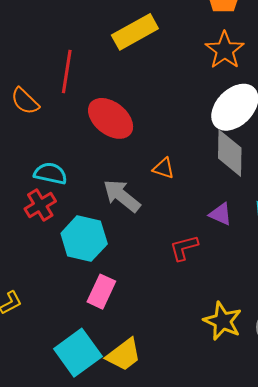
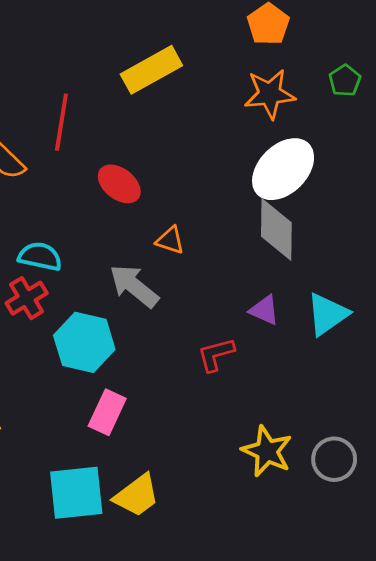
orange star: (225, 50) -> (270, 94), turned 30
red ellipse: (111, 118) -> (119, 184), size x0.7
orange triangle: (164, 168) -> (170, 240), moved
cyan square: (78, 353) -> (76, 493), turned 30

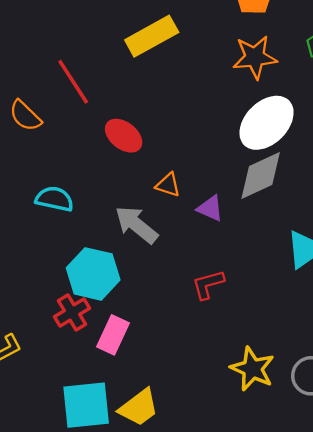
red line: (61, 122) -> (73, 82), turned -42
gray diamond: (276, 230) -> (261, 175), turned 64
red cross: (27, 298) -> (72, 313), moved
purple triangle: (264, 310) -> (210, 208), moved

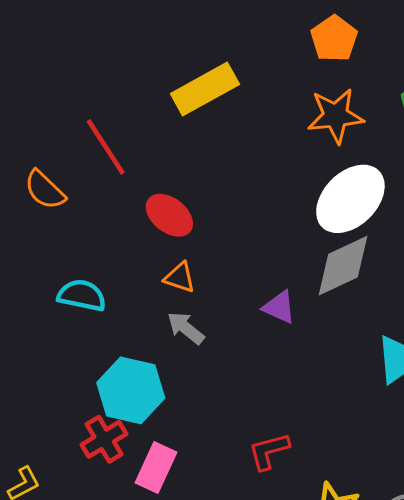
orange triangle: (168, 185) -> (180, 278), moved
gray arrow: (136, 225) -> (186, 328), size x0.7
red L-shape: (208, 284) -> (269, 451), moved

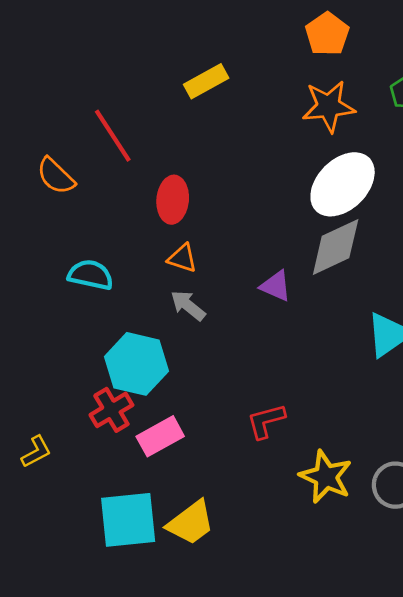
yellow rectangle: (205, 89) -> (206, 81), size x0.7
red ellipse: (169, 215) -> (173, 200), turned 57
pink rectangle: (156, 467) -> (160, 436), turned 36

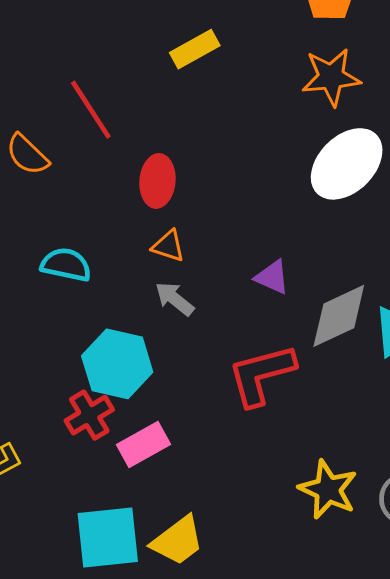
gray diamond: (336, 247) -> (339, 316), moved
red L-shape: (266, 421) -> (261, 375), moved, size x1.6

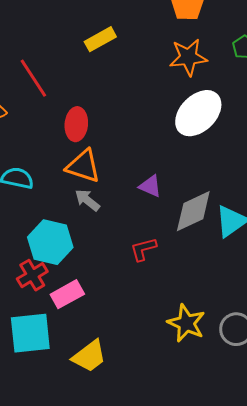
orange triangle: (168, 246) -> (83, 166), size x1.6
red L-shape: (261, 375) -> (143, 249), size x0.6
cyan square: (108, 538) -> (30, 333), moved

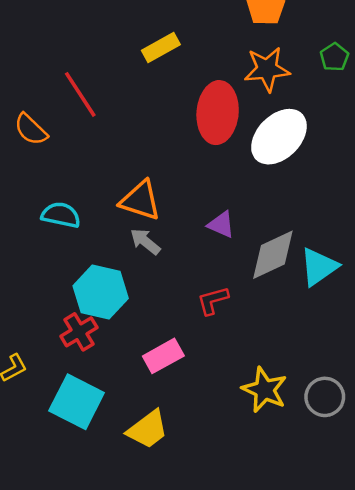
red ellipse: (76, 124) -> (218, 113), moved, size x1.5
pink rectangle: (67, 294) -> (163, 356), moved
cyan square: (30, 333) -> (77, 402), turned 33

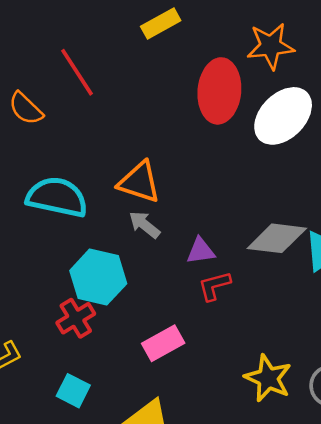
cyan semicircle: (61, 215) -> (57, 197), size x1.5
purple triangle: (221, 225) -> (201, 251), moved, turned -32
gray diamond: (273, 255) -> (277, 238), turned 32
cyan square: (77, 402) -> (73, 391), size x0.6

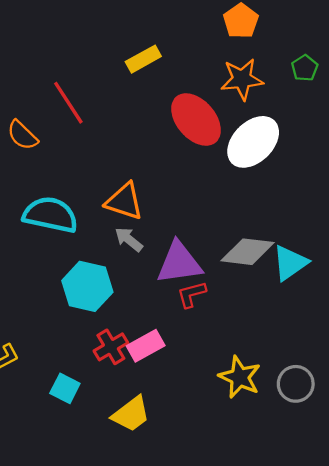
red ellipse: (219, 91) -> (196, 120), turned -46
purple triangle: (201, 251) -> (179, 263), size x1.8
red cross: (76, 318) -> (111, 347), moved

